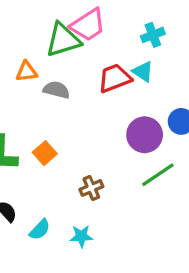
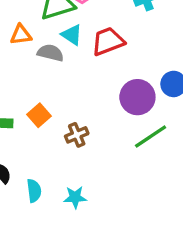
cyan triangle: (143, 72) -> (72, 35), moved
brown cross: (91, 188) -> (77, 135), moved
cyan semicircle: (40, 230) -> (34, 191), turned -50

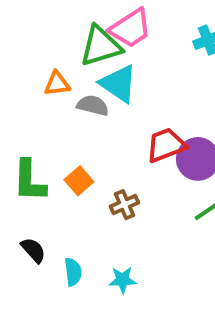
cyan triangle: (72, 35) -> (119, 84), size x1.5
red trapezoid: (108, 41) -> (166, 145), moved

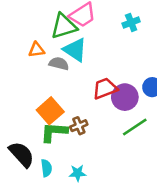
green L-shape: (29, 181) -> (54, 132), moved, turned 92
orange square: (79, 181) -> (50, 111), size x1.5
black semicircle: (33, 250) -> (22, 154), size x1.6

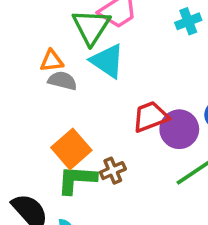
green triangle: (64, 26) -> (91, 27), turned -40
gray semicircle: (59, 64) -> (62, 81), moved

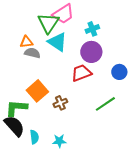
cyan cross: (188, 21) -> (92, 29), moved
purple circle: (179, 129) -> (91, 52), moved
green L-shape: (77, 180) -> (16, 108), moved

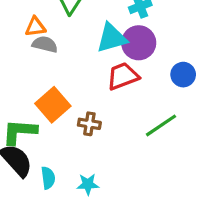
cyan triangle: (57, 42) -> (112, 38), moved, turned -50
brown cross: (60, 103) -> (89, 124), turned 32

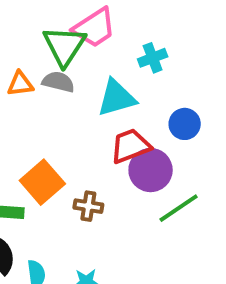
purple circle: (139, 43) -> (151, 170), moved
gray semicircle: (45, 44) -> (58, 82), moved
blue circle: (183, 75) -> (185, 124), moved

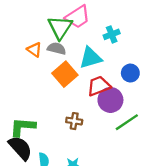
orange triangle: (20, 84) -> (34, 50), turned 42
orange square: (42, 182) -> (65, 74), moved

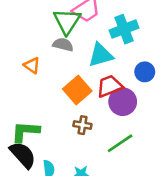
cyan cross: (112, 34) -> (124, 29), size x1.5
orange triangle: (34, 50) -> (32, 65), moved
orange square: (65, 74) -> (77, 90), moved
green line: (127, 122) -> (120, 143), moved

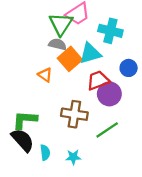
cyan cross: (124, 29) -> (110, 31), turned 35
orange triangle: (32, 65) -> (45, 75), moved
orange square: (77, 90) -> (70, 59), moved
brown cross: (82, 125) -> (74, 114), size x1.6

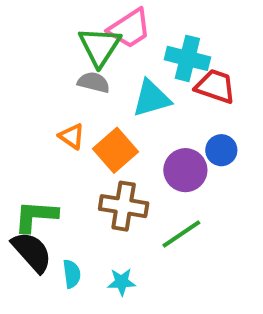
orange square: (70, 59) -> (116, 150), moved
blue circle: (129, 68) -> (221, 150), moved
red trapezoid: (98, 80) -> (215, 86), moved, turned 40

